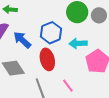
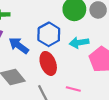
pink line: (68, 86) -> (73, 89), turned -32

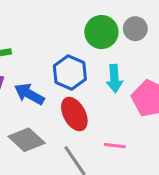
cyan arrow: (79, 43) -> (114, 79), turned -78

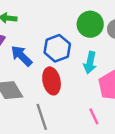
pink line: (115, 146) -> (94, 116), moved, turned 42

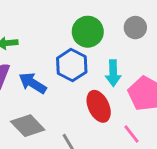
green circle: (90, 24) -> (88, 32), moved
red ellipse: (52, 81) -> (99, 106), moved

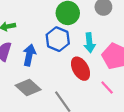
blue arrow: (33, 83) -> (29, 55), turned 75

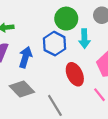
cyan arrow: (89, 43) -> (84, 39), moved

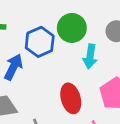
blue hexagon: (55, 44) -> (40, 42), moved

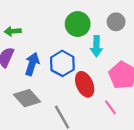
blue hexagon: (40, 42) -> (62, 63), moved

